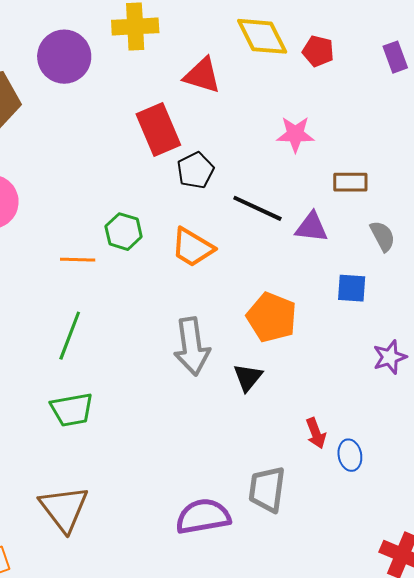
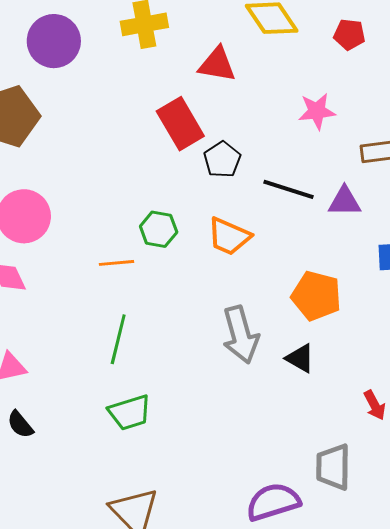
red pentagon: (318, 51) -> (349, 34), moved
purple circle: (64, 57) -> (54, 41), moved
black triangle: (248, 377) -> (300, 358), turned -32

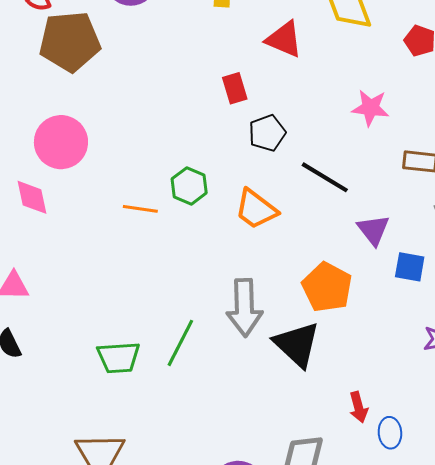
red rectangle: (180, 124) -> (235, 88), size x0.6
purple triangle: (345, 201) -> (373, 230), moved, turned 39
green line: (118, 339) -> (180, 343), moved
black triangle: (300, 358) -> (297, 344), size x1.6

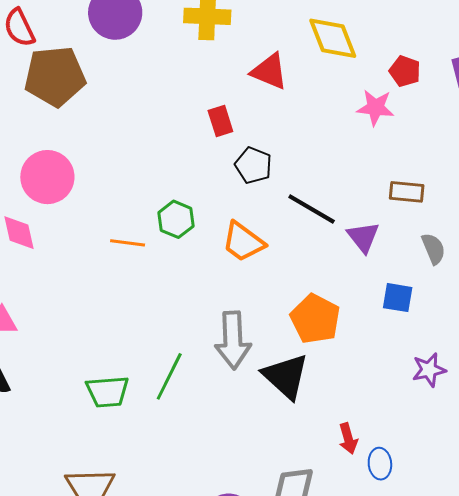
pink star: (370, 108) -> (375, 108), moved
black pentagon: (267, 133) -> (253, 165), turned -30
purple triangle: (373, 230) -> (363, 237), moved

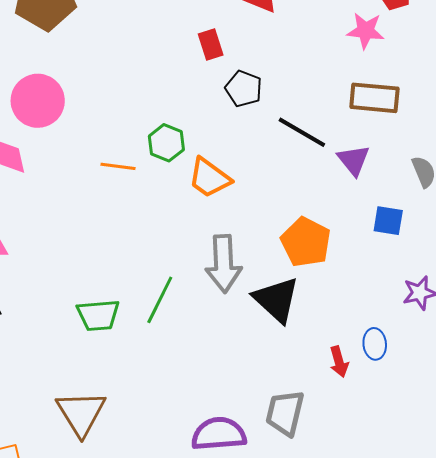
brown rectangle: (407, 192) -> (374, 98), moved, size x1.4
orange trapezoid: (243, 242) -> (209, 178), moved
blue ellipse: (380, 464) -> (375, 344), moved

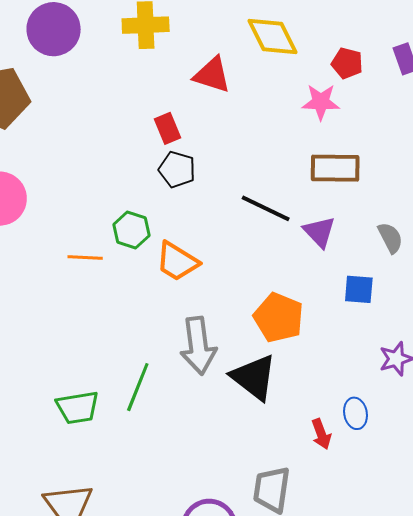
black pentagon: (244, 89) -> (177, 169), moved

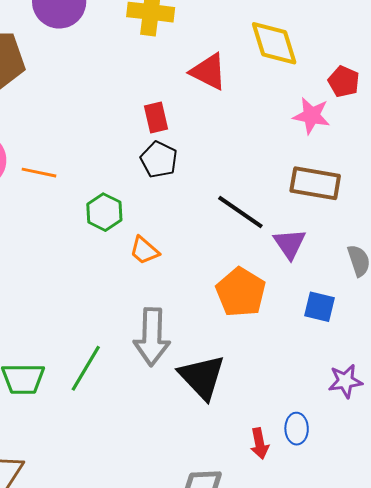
orange line: (85, 258) -> (39, 173), moved
orange trapezoid: (177, 261) -> (144, 250), size x0.7
orange pentagon: (279, 318) -> (241, 292), moved

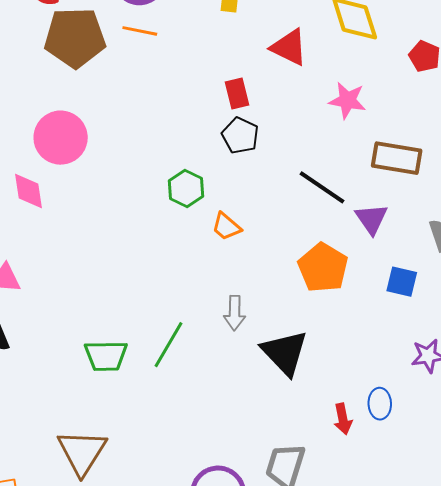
pink star: (312, 116) -> (347, 100), moved
orange line: (39, 173) -> (140, 31), moved
gray arrow: (152, 337) -> (235, 313), size x0.6

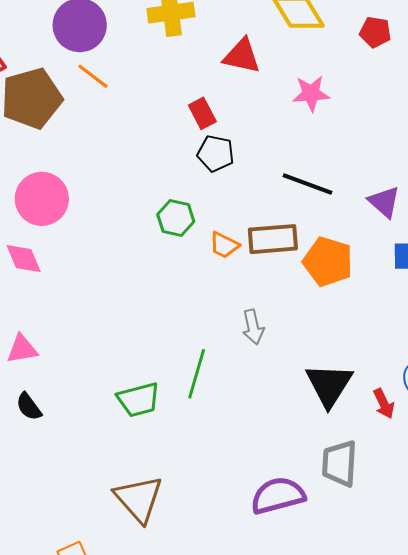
orange line: (140, 31) -> (93, 76), turned 40
brown rectangle: (397, 158) -> (273, 239), moved
purple triangle: (372, 219) -> (384, 202), moved
black triangle: (285, 353) -> (329, 385), moved, turned 30

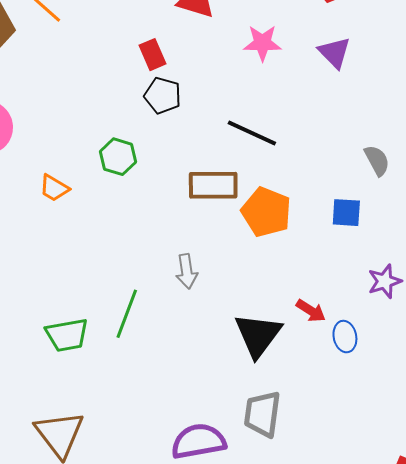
purple triangle: (384, 202) -> (334, 53), moved
orange trapezoid: (224, 245) -> (54, 188), moved
red arrow: (384, 404) -> (311, 311), moved, turned -36

